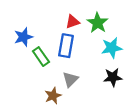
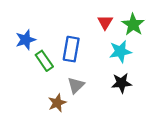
red triangle: (73, 22) -> (105, 22), moved, turned -40
green star: (98, 23) -> (133, 25), moved

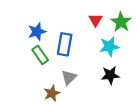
blue star: (26, 40) -> (37, 32), moved

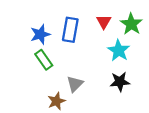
blue rectangle: (65, 44) -> (70, 30), moved
cyan star: (109, 46) -> (119, 51), turned -30

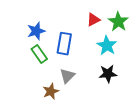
red triangle: (104, 22) -> (93, 20), turned 32
blue rectangle: (70, 30) -> (64, 44), moved

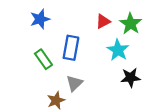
blue star: (36, 31) -> (40, 19), moved
black star: (108, 74) -> (131, 78), moved

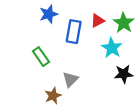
blue star: (40, 19) -> (49, 14), moved
blue rectangle: (71, 48) -> (74, 32), moved

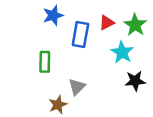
green rectangle: (41, 57) -> (45, 62), turned 36

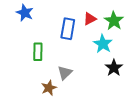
blue star: (53, 15) -> (25, 13), moved, turned -30
black star: (135, 81) -> (114, 68), turned -30

